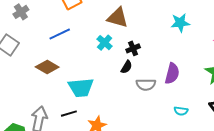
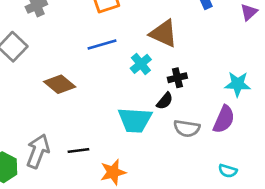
cyan star: (180, 23) -> (238, 84), moved
blue line: (60, 34) -> (102, 45), moved
cyan trapezoid: (81, 88) -> (135, 120), moved

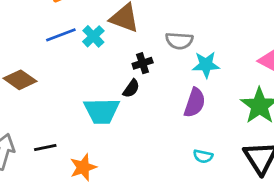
cyan cross: (141, 64) -> (93, 36), moved
gray semicircle: (187, 128) -> (179, 41), moved

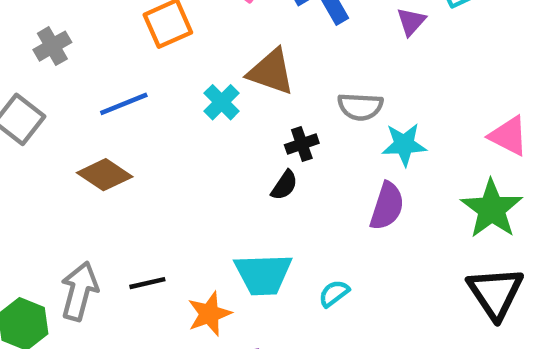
blue line: (61, 35) -> (124, 104), moved
cyan trapezoid: (102, 111) -> (263, 274), moved
cyan semicircle: (203, 156) -> (334, 293), moved, turned 132

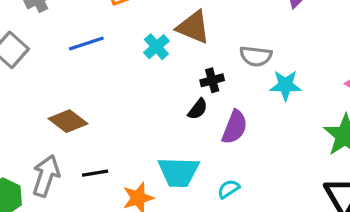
brown diamond: (105, 175) -> (68, 121), moved
purple semicircle: (387, 206) -> (235, 127), moved

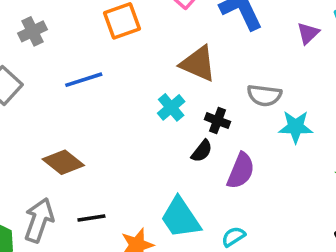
cyan cross: (156, 47) -> (171, 107), moved
black cross: (212, 80) -> (217, 121), turned 35
cyan trapezoid: (179, 172) -> (180, 218), turned 54

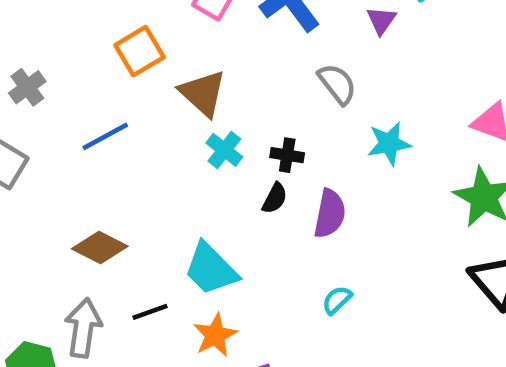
brown triangle: (198, 64) -> (203, 93), moved, turned 30
gray semicircle: (264, 95) -> (337, 84), moved, turned -124
cyan trapezoid: (180, 218) -> (211, 269), moved

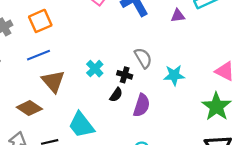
purple triangle: (381, 20) -> (178, 16), turned 40
orange square: (140, 51) -> (40, 21), moved
gray semicircle: (337, 84) -> (143, 58), moved
brown triangle: (203, 93) -> (53, 81), moved

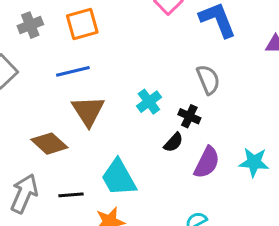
gray semicircle: (143, 58) -> (208, 80), moved
cyan star: (174, 75) -> (254, 162), moved

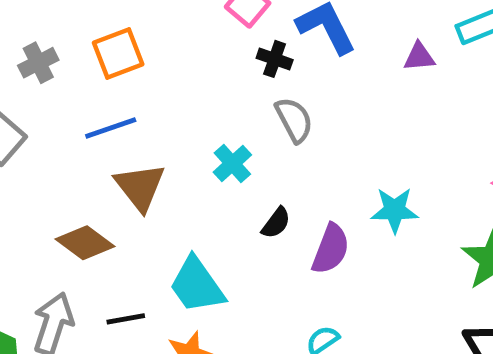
gray semicircle: (208, 80) -> (294, 120), moved
black cross: (189, 116) -> (275, 59), moved
cyan star: (254, 162) -> (395, 210), moved

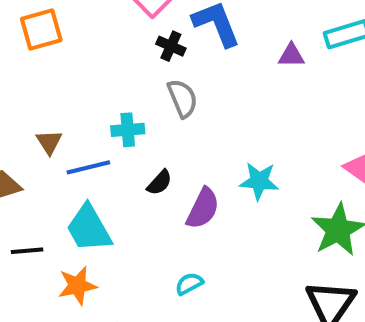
blue line: (111, 128) -> (88, 167), moved
cyan cross: (232, 164) -> (128, 130), turned 32
brown triangle: (140, 187) -> (49, 142), size x0.6

